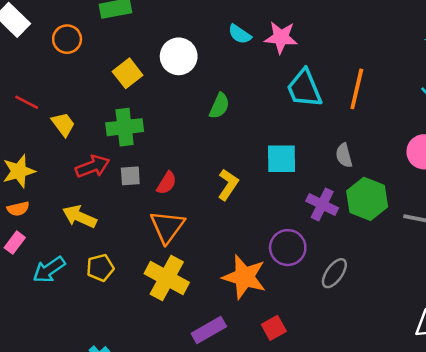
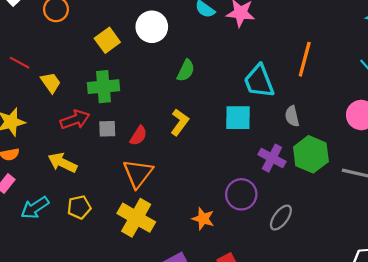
cyan trapezoid: (304, 88) -> (259, 81), moved
yellow L-shape: (228, 185) -> (180, 122), moved
orange star: (244, 277) -> (203, 219), size x0.6

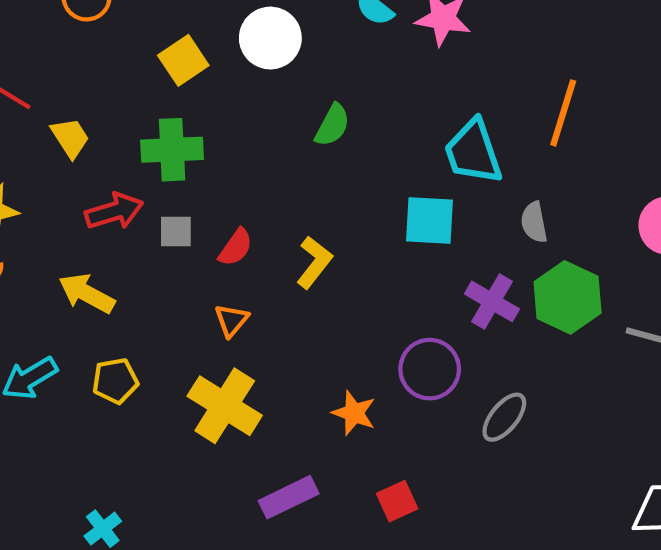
yellow L-shape: (180, 122) -> (314, 262), moved
orange triangle: (138, 173) -> (232, 320), size x0.6

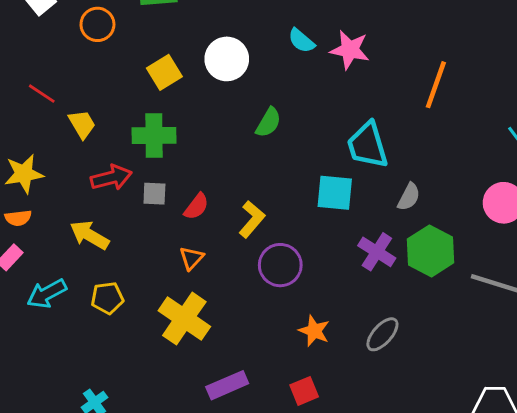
orange line: (563, 113) -> (436, 85), moved
gray semicircle: (534, 222) -> (409, 197), turned -144
purple circle: (430, 369) -> (280, 265), moved
orange star: (354, 413) -> (314, 331), moved

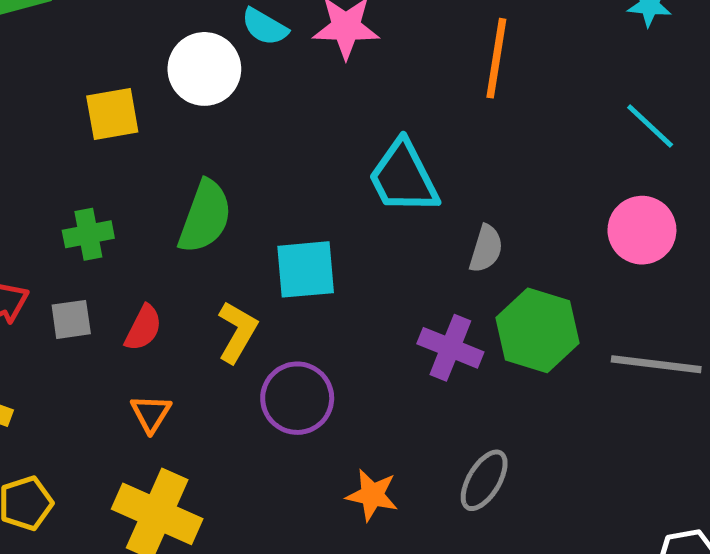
white circle: (227, 59) -> (204, 69), moved
yellow square: (164, 72) -> (112, 114), moved, turned 32
green semicircle: (268, 122) -> (205, 217), moved, size x1.4
green cross: (154, 135) -> (88, 234), moved, size x0.7
cyan square: (335, 193) -> (306, 269), moved

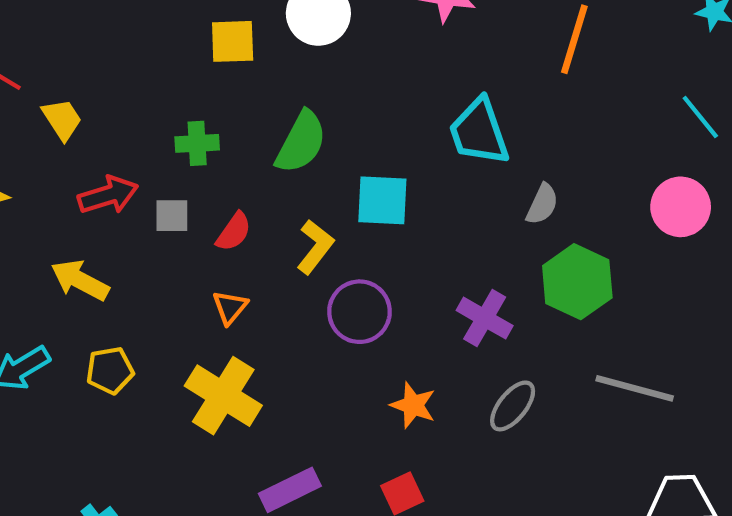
purple cross: (450, 348) -> (485, 318), moved
gray line: (656, 364) -> (635, 388), moved

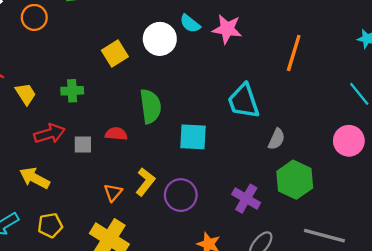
yellow square: (233, 41) -> (115, 53), turned -30
green semicircle: (301, 142) -> (150, 106), turned -36
green cross: (197, 143) -> (72, 91), moved
red semicircle: (234, 232) -> (116, 134), moved, turned -120
yellow L-shape: (315, 247) -> (145, 182), moved

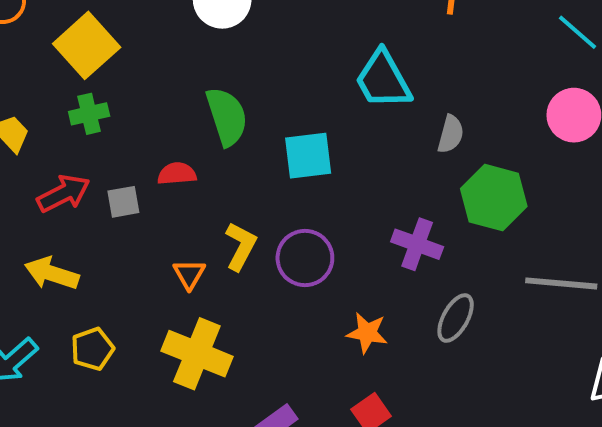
yellow square: (115, 53) -> (87, 45), moved, size x1.4

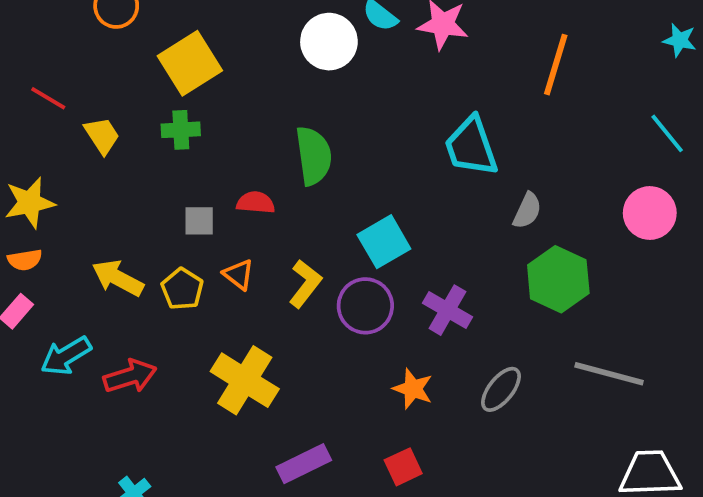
cyan square: (308, 156) -> (384, 242), moved, turned -33
red arrow: (63, 193) -> (130, 376), moved
purple cross: (417, 244) -> (448, 310), moved
orange triangle: (189, 274) -> (239, 275), moved, turned -32
yellow pentagon: (92, 349) -> (182, 289), moved, turned -30

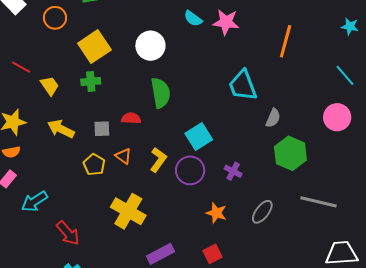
white circle: (329, 42) -> (150, 46), moved
yellow arrow: (118, 278) -> (61, 129), moved
purple cross: (448, 310) -> (233, 171), size x0.7
red arrow: (130, 376) -> (68, 233), moved, turned 68

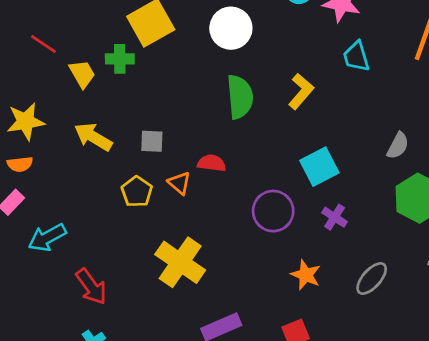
green cross: (91, 81) -> (120, 59), moved
cyan trapezoid: (243, 85) -> (356, 57), moved, size x0.7
red semicircle: (131, 118) -> (212, 163), moved
cyan square: (199, 137) -> (319, 167), moved
yellow L-shape: (158, 160) -> (301, 91), moved

